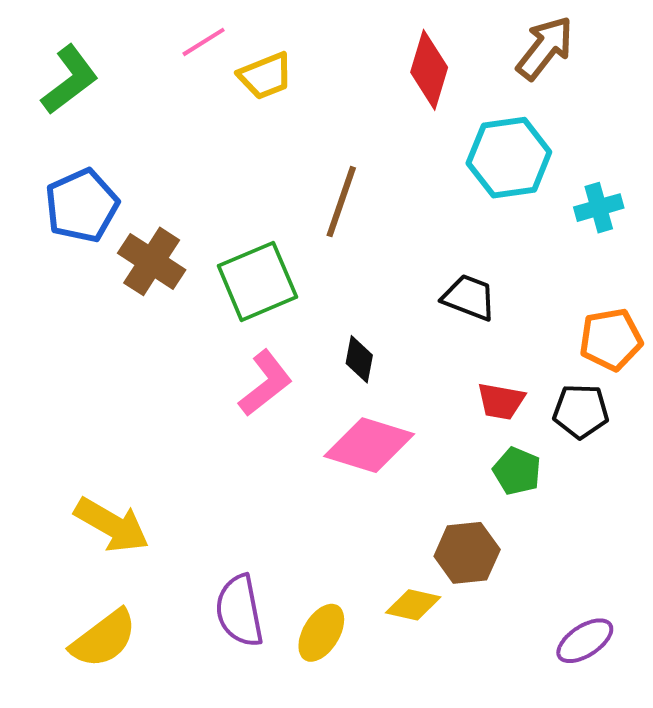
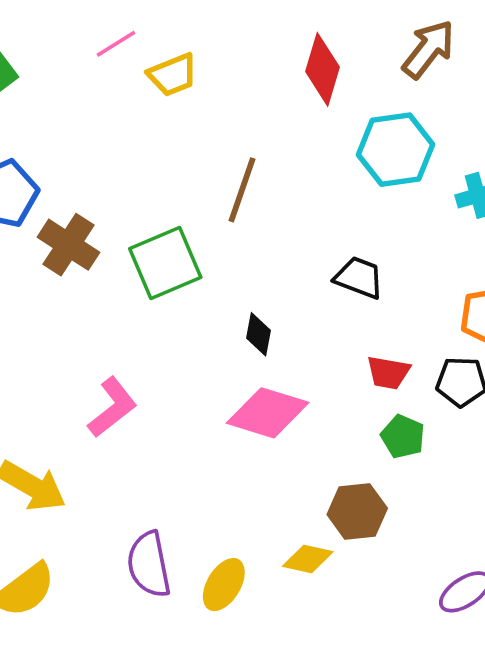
pink L-shape: (265, 383) -> (112, 407), moved

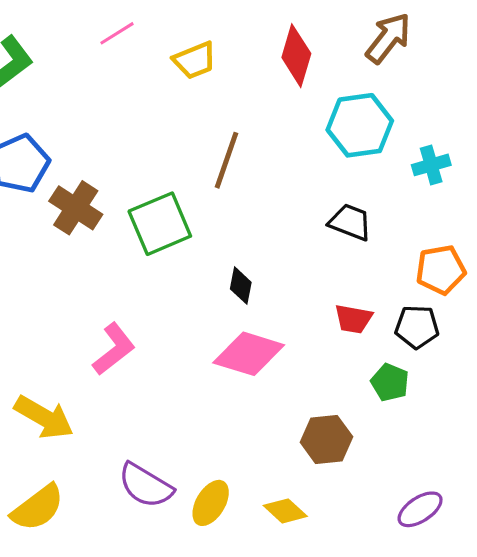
yellow trapezoid: (173, 75) -> (195, 60), moved
black trapezoid: (359, 278) -> (350, 222), moved
green pentagon: (403, 437) -> (390, 382), moved
yellow diamond: (308, 559) -> (285, 511), moved, turned 30
purple semicircle: (149, 564) -> (146, 486), turned -48

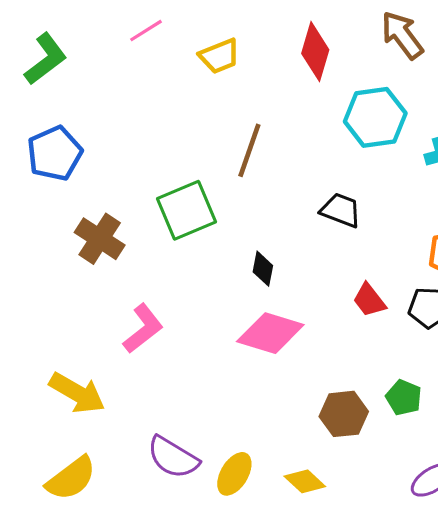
brown arrow: (388, 38) -> (402, 35), turned -75
brown cross: (76, 208) -> (100, 239), moved
black trapezoid: (350, 222) -> (341, 210), moved
red trapezoid: (353, 319) -> (369, 300), turned 42
green pentagon: (390, 382) -> (404, 398), moved

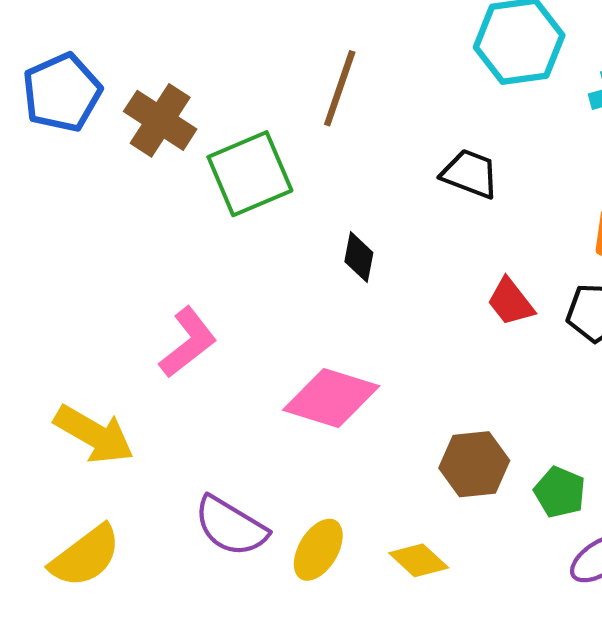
brown cross: (100, 239) -> (160, 120), moved
pink diamond: (270, 333) -> (331, 398), moved
green pentagon: (404, 398) -> (560, 492), moved

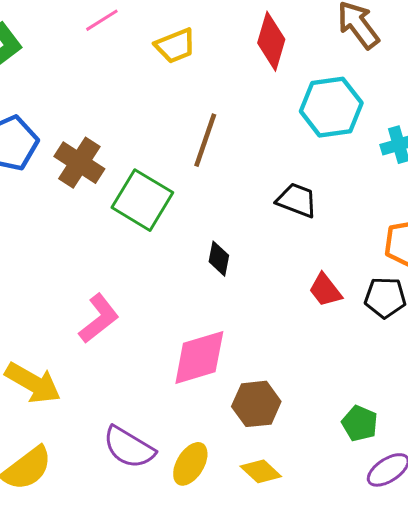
green square: (250, 174) -> (142, 200), turned -36
pink diamond: (331, 398) -> (199, 357), turned -34
brown hexagon: (474, 464) -> (256, 404), moved

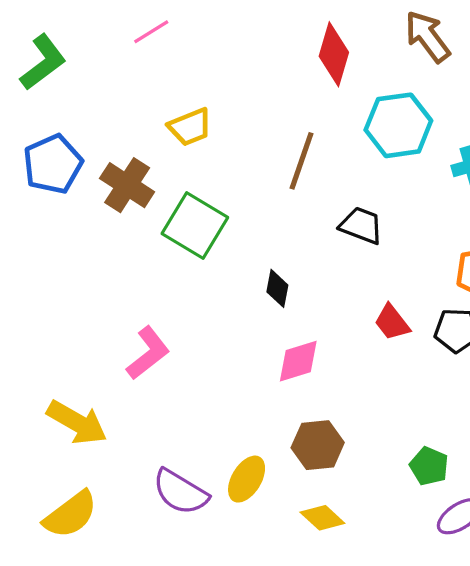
yellow trapezoid: (175, 46) -> (190, 127), moved
brown line: (205, 140) -> (301, 161), moved
pink diamond: (199, 357) -> (298, 361), moved, size x0.7
yellow ellipse: (190, 464) -> (247, 479), moved

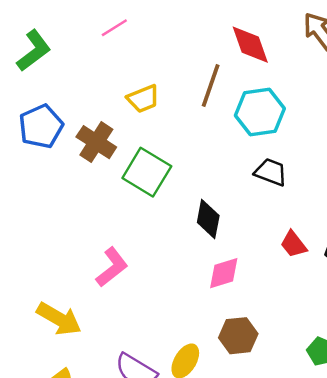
red diamond: (334, 54) -> (250, 45), turned -36
cyan hexagon: (398, 125) -> (260, 112), moved
brown line: (301, 161) -> (211, 86), moved
black diamond: (277, 288) -> (208, 219), size x1.4

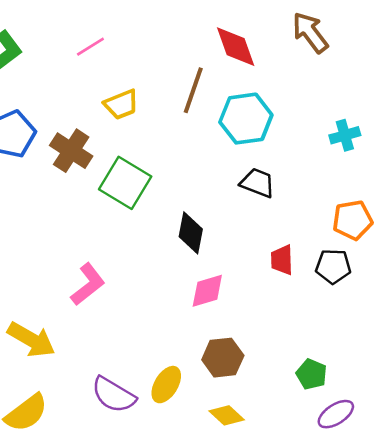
pink line: (114, 28) -> (90, 47), moved
red trapezoid: (294, 244) -> (282, 260), turned 36

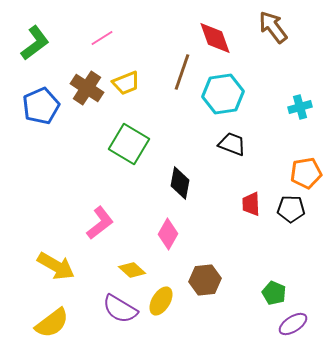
brown cross: (71, 151) -> (87, 88), moved
pink diamond: (207, 291) -> (168, 234), moved, turned -44
yellow diamond: (227, 415) -> (132, 270), moved

